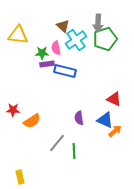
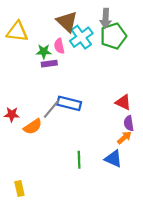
brown triangle: (63, 26) -> (67, 22), size x1.5
blue rectangle: (65, 71) -> (69, 103), moved
purple semicircle: (79, 118) -> (129, 123), moved
blue triangle: (105, 120) -> (113, 159), moved
gray line: (57, 143) -> (51, 109), moved

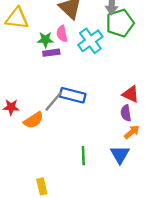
cyan cross: (81, 37) -> (90, 41), moved
purple semicircle: (129, 123) -> (126, 113), moved
blue triangle: (113, 159) -> (120, 154), turned 36
yellow rectangle: (19, 188) -> (42, 186), moved

